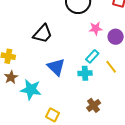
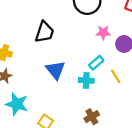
black trapezoid: (43, 34) -> (44, 32), turned -30
cyan star: (31, 90) -> (17, 104), moved

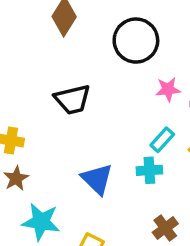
black trapezoid: (44, 32) -> (72, 100), turned 65
blue triangle: (55, 70) -> (97, 179), moved

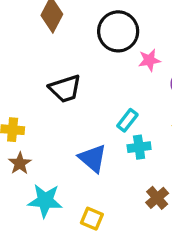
pink star: (168, 89) -> (149, 60), moved
cyan rectangle: (162, 140) -> (127, 120), moved

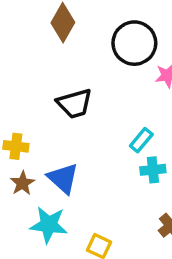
blue triangle: (93, 158) -> (63, 178), moved

